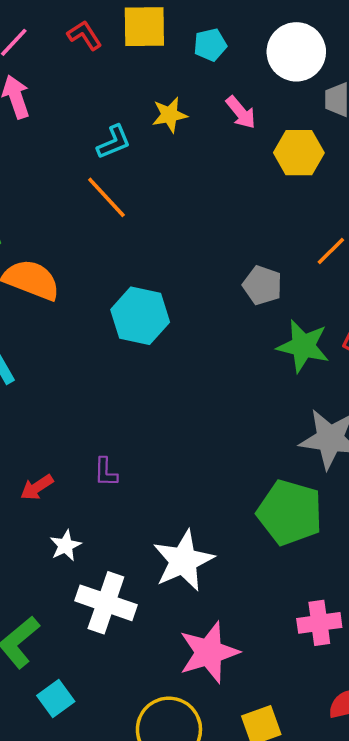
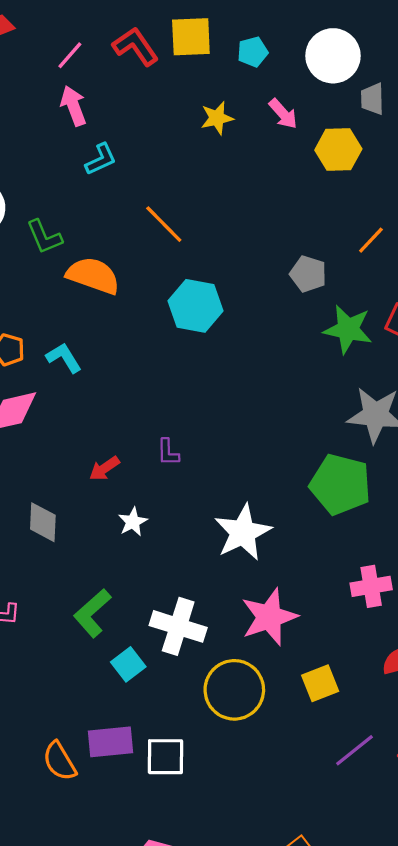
red L-shape: (84, 35) -> (135, 46), size x1.4
cyan L-shape: (114, 142) -> (101, 159), moved
orange line: (106, 197) -> (164, 224), moved
white cross: (106, 603) -> (178, 626), moved

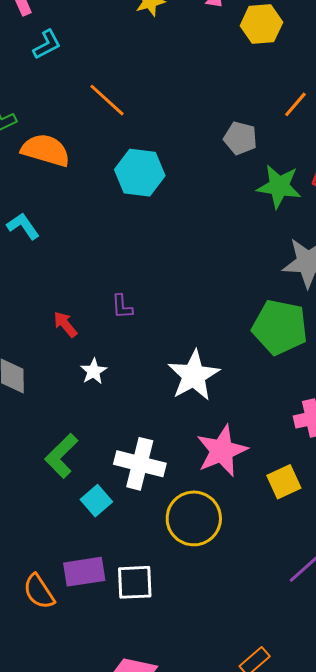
red arrow: (104, 468) -> (65, 324), turned 88
yellow square: (320, 683) -> (284, 482), moved

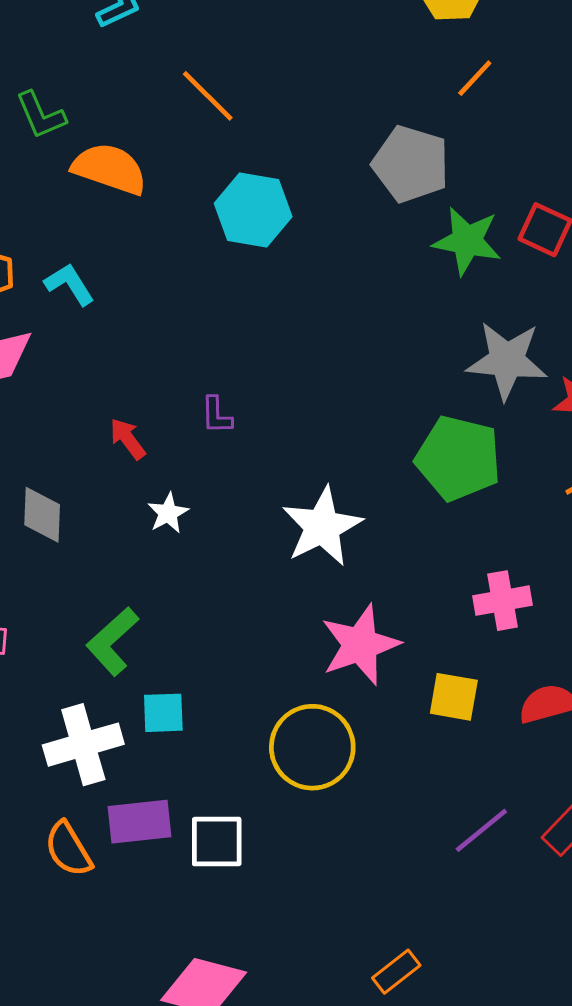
orange line: (295, 104) -> (475, 78), moved
gray pentagon: (240, 138) -> (411, 164), size x1.5
white cross: (140, 464) -> (83, 745), moved, turned -33
yellow square: (284, 482) -> (454, 697), turned 32
cyan square: (96, 501) -> (163, 713), turned 36

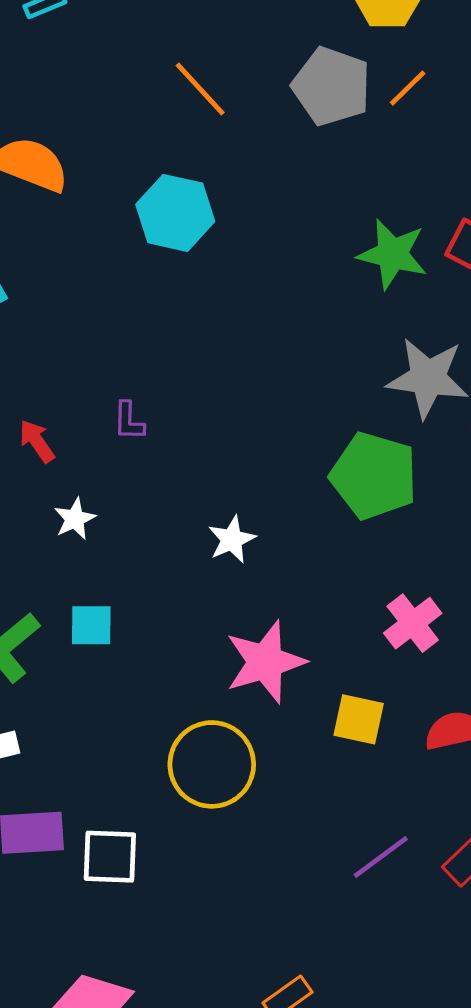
orange line: (208, 96) -> (200, 89), moved
gray pentagon: (411, 164) -> (331, 86), moved
white star: (322, 527) -> (232, 539), size x0.6
pink cross: (503, 601) -> (413, 623), turned -30
cyan square: (163, 713) -> (91, 625), moved

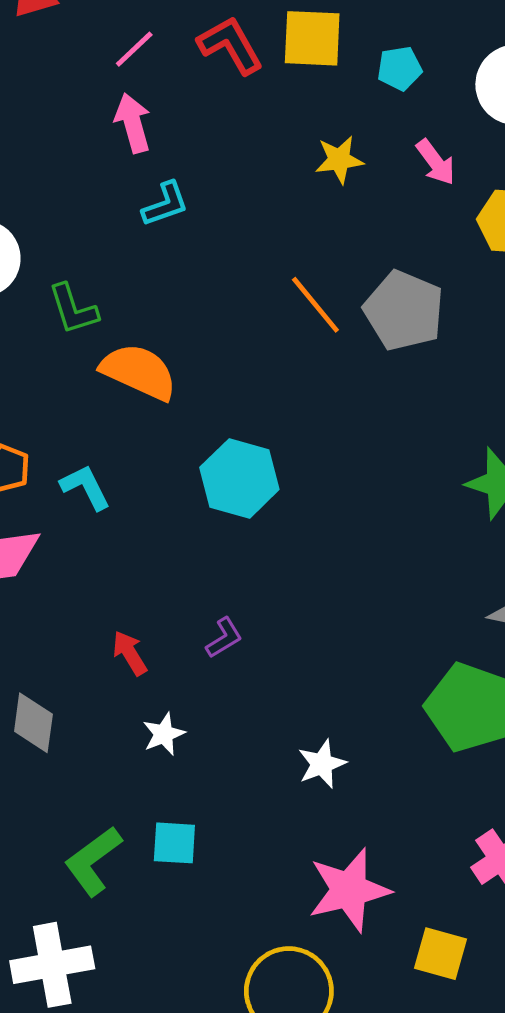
gray pentagon: (331, 86) -> (404, 311), moved
cyan hexagon: (175, 213) -> (239, 478), moved
purple L-shape: (129, 421) -> (224, 638), turned -126

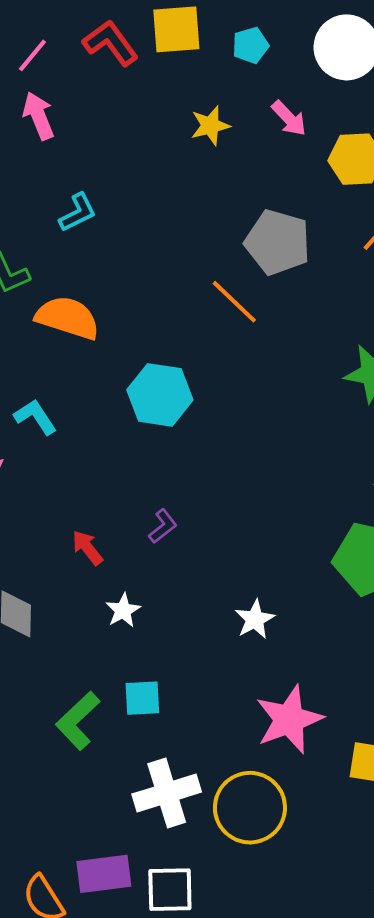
cyan L-shape: (165, 204) -> (78, 213), moved
orange line: (315, 305) -> (234, 302), moved
white cross: (52, 965) -> (167, 793), moved

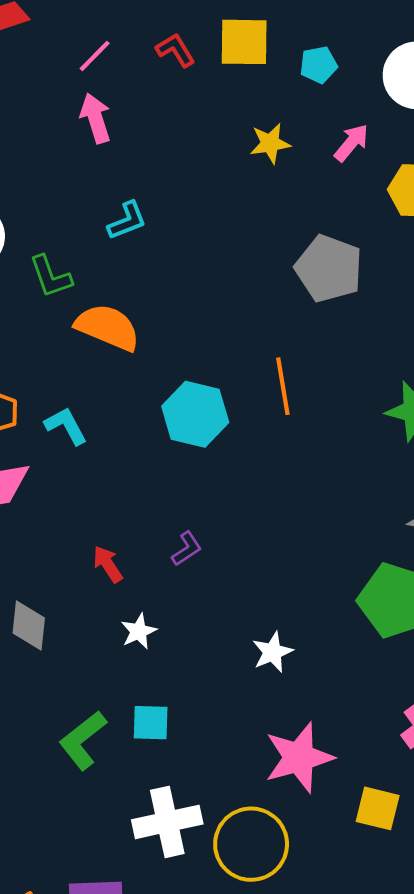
red L-shape: (110, 43) -> (176, 50), size x0.7
pink arrow: (289, 118) -> (351, 143), turned -102
orange line: (234, 302) -> (283, 386), moved, turned 32

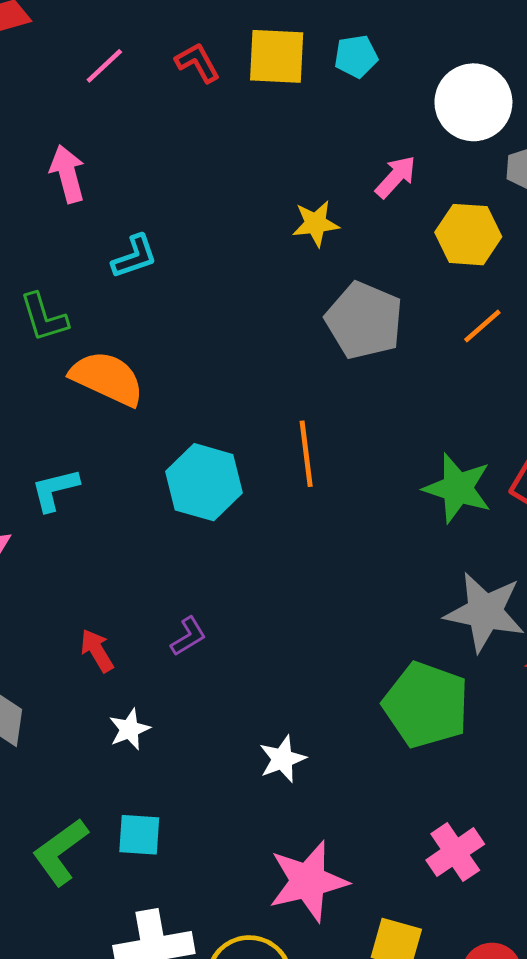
cyan pentagon: (318, 65) -> (356, 56), moved
pink arrow: (96, 118) -> (68, 174), moved
yellow star: (270, 143) -> (316, 223), moved
cyan L-shape: (66, 426) -> (55, 490), turned -78

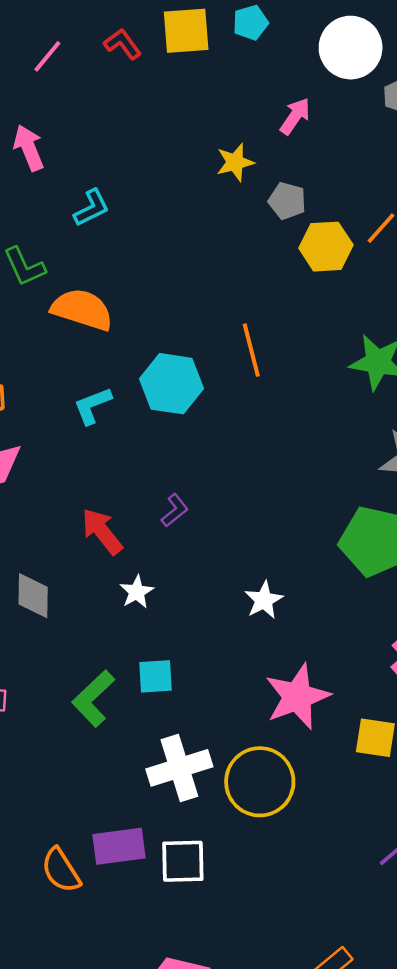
yellow hexagon: (468, 235) -> (326, 247), moved
gray pentagon: (364, 321) -> (287, 201), moved, size x0.6
cyan L-shape: (55, 490) -> (92, 406), moved
red arrow: (97, 651) -> (102, 531), size x1.4

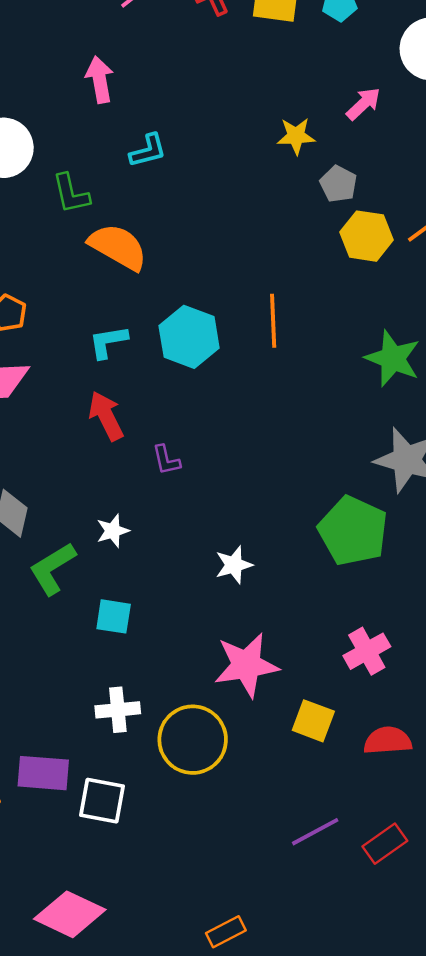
purple L-shape: (175, 510) -> (166, 460), turned 104
red arrow: (102, 531) -> (106, 416), moved
green L-shape: (93, 698) -> (52, 569), moved
white cross: (179, 768) -> (118, 710), size x0.7

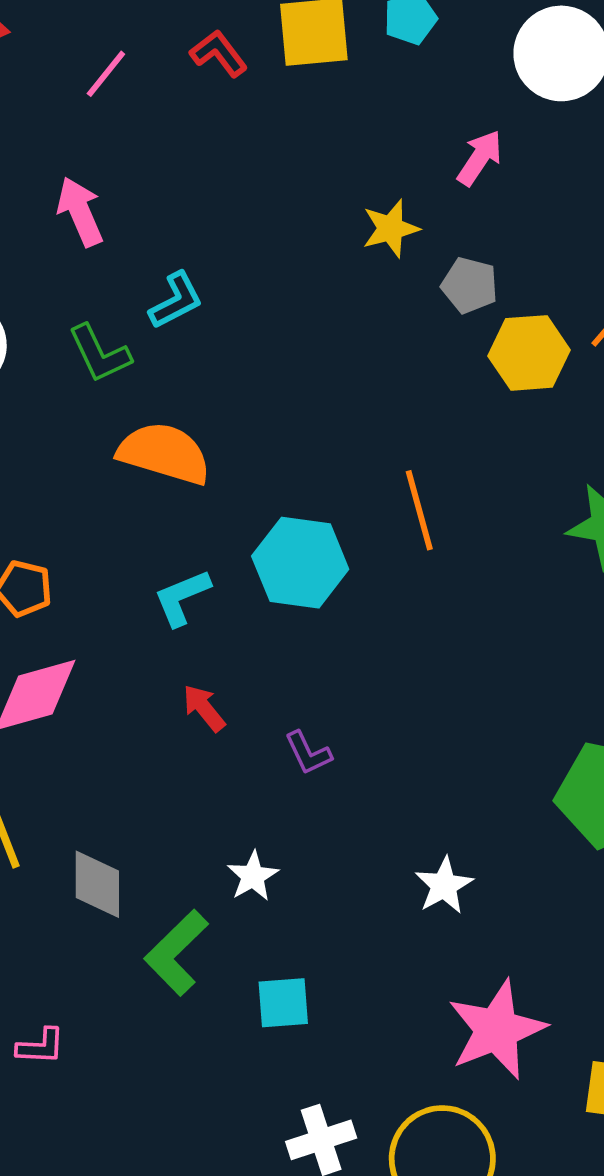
green L-shape: (71, 194) -> (99, 354), moved
red arrow: (106, 416) -> (204, 708), size x0.7

